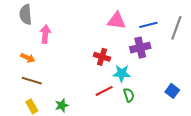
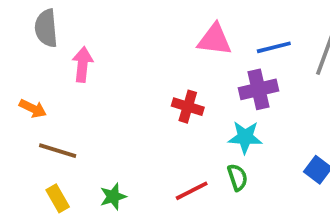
orange arrow: (28, 58) -> (33, 109), moved
cyan star: (122, 73) -> (245, 137), moved
red line: (104, 91) -> (192, 191), moved

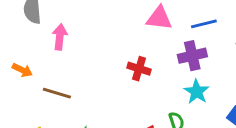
cyan star: (245, 137) -> (197, 92), moved, turned 30
brown line: (58, 151) -> (57, 93), moved

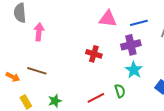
orange arrow: (22, 70) -> (13, 77), moved

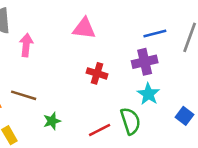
pink triangle: (108, 19) -> (84, 28), moved
green semicircle: (120, 91) -> (130, 121), size x1.5
green star: (55, 101) -> (52, 121), moved

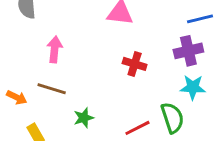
pink arrow: (26, 45) -> (55, 49), moved
cyan star: (148, 94) -> (193, 87), turned -30

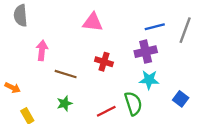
brown line: (52, 89) -> (66, 74), moved

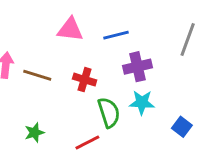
blue line: (155, 27) -> (116, 35), moved
brown line: (66, 74) -> (37, 75), moved
green semicircle: (133, 103) -> (109, 112), moved

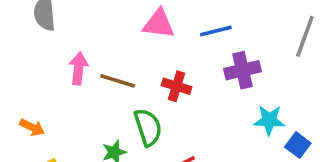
cyan star: (142, 102) -> (269, 120), moved
green semicircle: (109, 112) -> (148, 127), moved

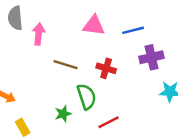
pink arrow: (78, 68) -> (39, 34), moved

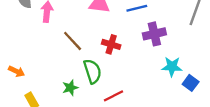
brown line: (66, 65) -> (73, 41), turned 30

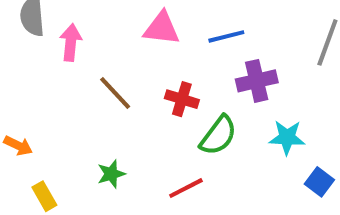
green semicircle: (92, 71) -> (218, 135), moved, turned 55
blue square: (191, 83) -> (319, 182), moved

